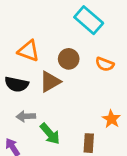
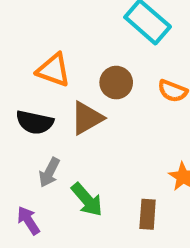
gray arrow: (26, 116) -> (49, 172), turned -60

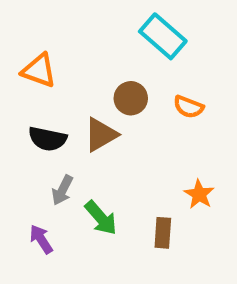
orange triangle: (53, 70) -> (39, 70), moved

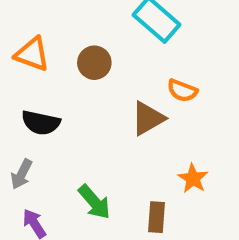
brown circle: (131, 98) -> (94, 63), moved
brown triangle: (101, 135) -> (148, 118), moved
gray arrow: (62, 190) -> (21, 174), moved

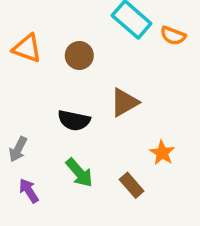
orange semicircle: (182, 91) -> (173, 36), moved
black semicircle: (41, 123) -> (74, 120), moved
brown rectangle: (157, 217) -> (132, 185), turned -45

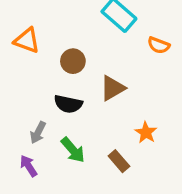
orange semicircle: (173, 36) -> (159, 45), moved
brown circle: (79, 55) -> (73, 61), moved
gray arrow: (18, 149) -> (38, 133), moved

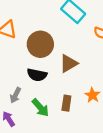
brown circle: (73, 61) -> (40, 44), size x1.5
brown rectangle: (119, 161) -> (66, 103), moved, turned 49

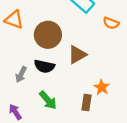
gray arrow: (15, 95) -> (21, 74), moved
brown rectangle: (66, 103) -> (86, 103), moved

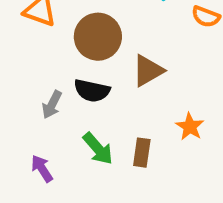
brown rectangle: (86, 103) -> (142, 153), moved

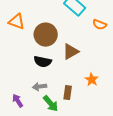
gray arrow: (52, 105) -> (40, 87), moved, turned 56
green arrow: (98, 149) -> (51, 104), moved

